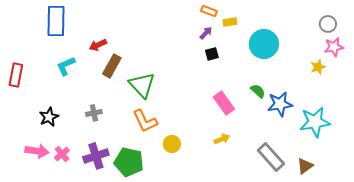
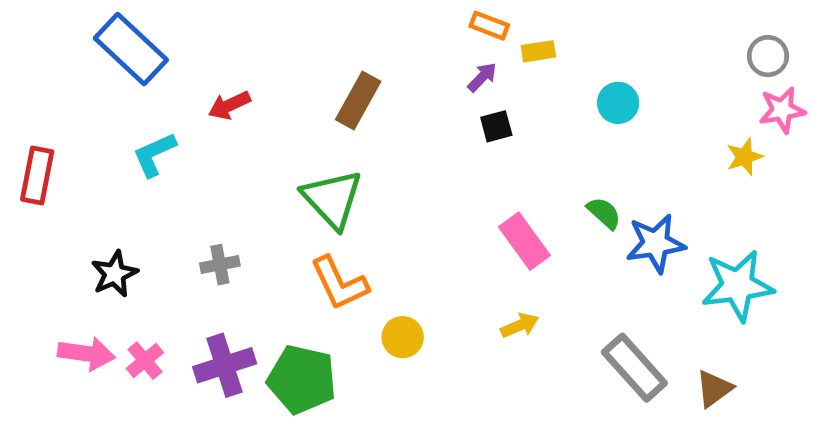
blue rectangle: (56, 21) -> (131, 49), turned -48
cyan circle: (264, 44) -> (618, 103), size x0.6
brown rectangle: (112, 66) -> (358, 101), moved

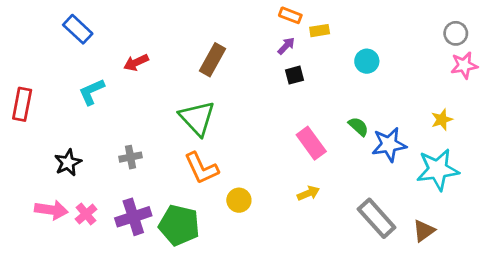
blue rectangle: (131, 49) -> (78, 29), size x0.7
yellow star: (745, 157) -> (442, 120), moved

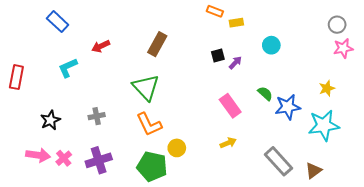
purple arrow: (286, 46) -> (235, 63), moved
green pentagon: (179, 225) -> (152, 166), moved

